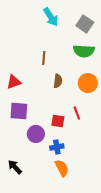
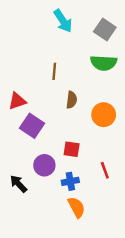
orange circle: (88, 83) -> (104, 115), moved
purple square: (19, 111) -> (32, 126), moved, turned 30
red line: (77, 113) -> (105, 170), moved
black arrow: (15, 167) -> (18, 184), moved

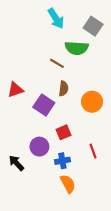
green semicircle: (104, 63) -> (77, 48), moved
brown line: (54, 71) -> (57, 63), moved, turned -64
purple square: (32, 126) -> (44, 105), moved
red square: (72, 149) -> (64, 132), turned -32

